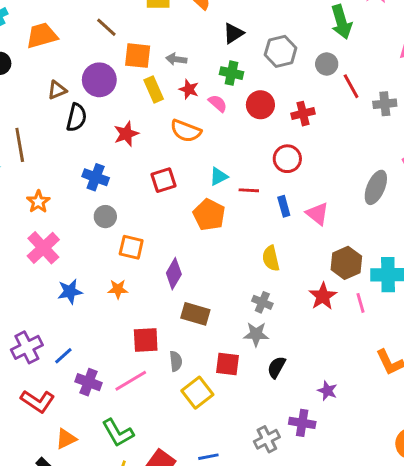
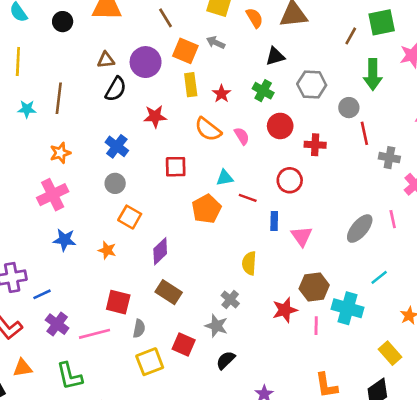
gray arrow: (176, 59) -> (216, 42), moved
pink semicircle: (218, 103) -> (242, 136), moved

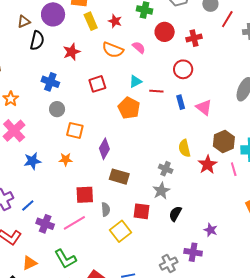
red line: (364, 133) -> (227, 19), turned 60
yellow semicircle: (249, 263) -> (184, 148), moved
gray star: (216, 326) -> (161, 191), turned -30

